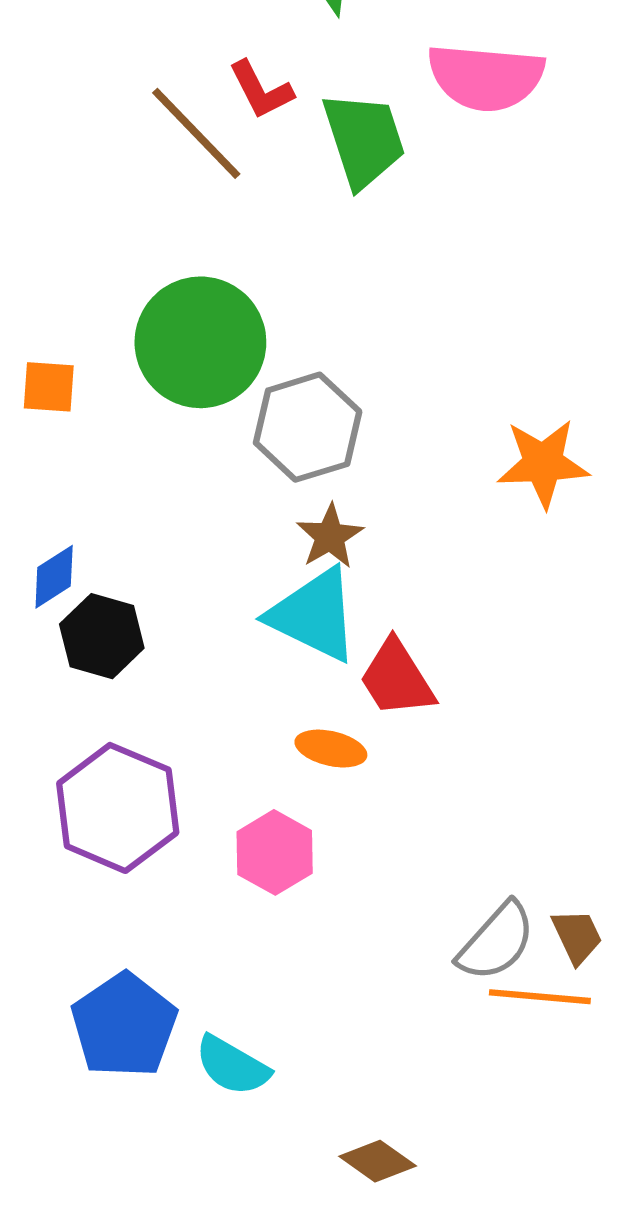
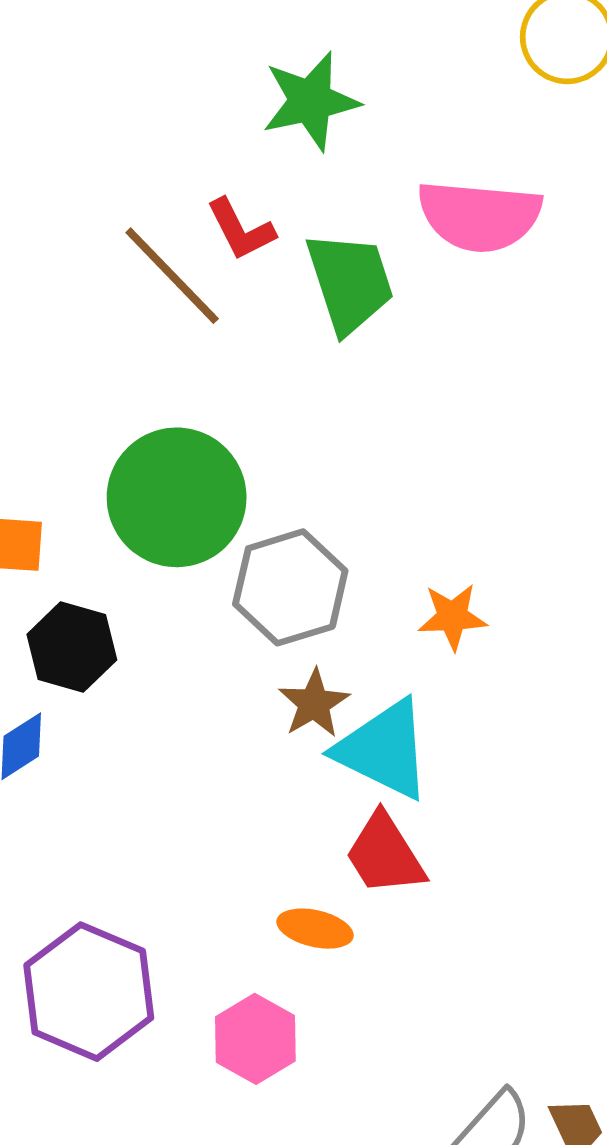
orange star: (543, 463) -> (452, 617), moved, size x0.7
cyan triangle: (314, 615) -> (384, 750), moved
black hexagon: (102, 636) -> (72, 647), moved

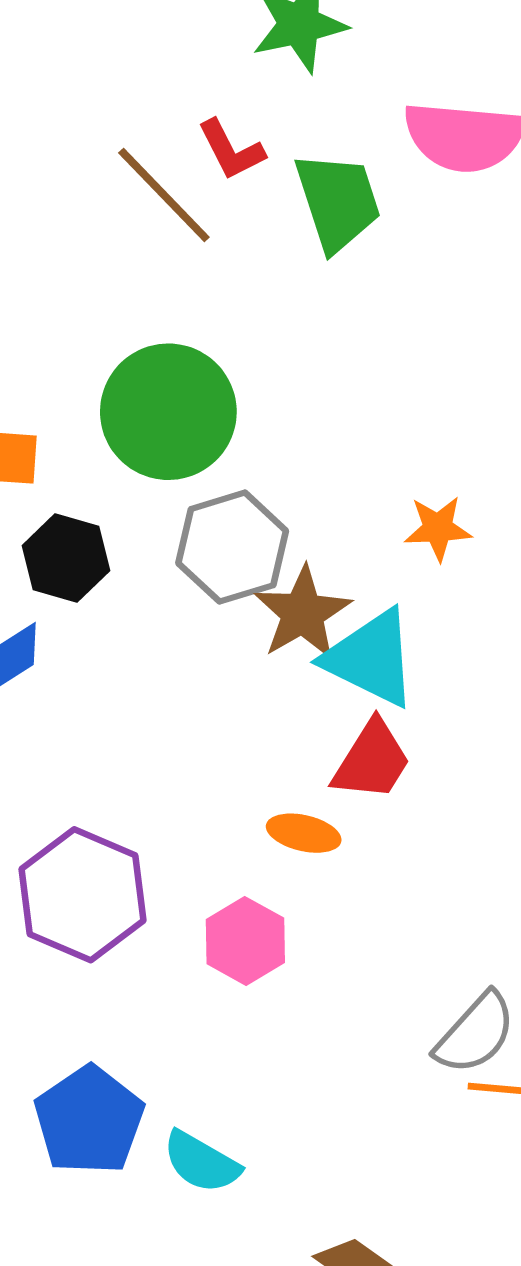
gray hexagon: (290, 587) -> (232, 547), moved
brown star: (314, 703) -> (303, 613), size x1.4
red trapezoid: (385, 854) -> (372, 761), turned -116

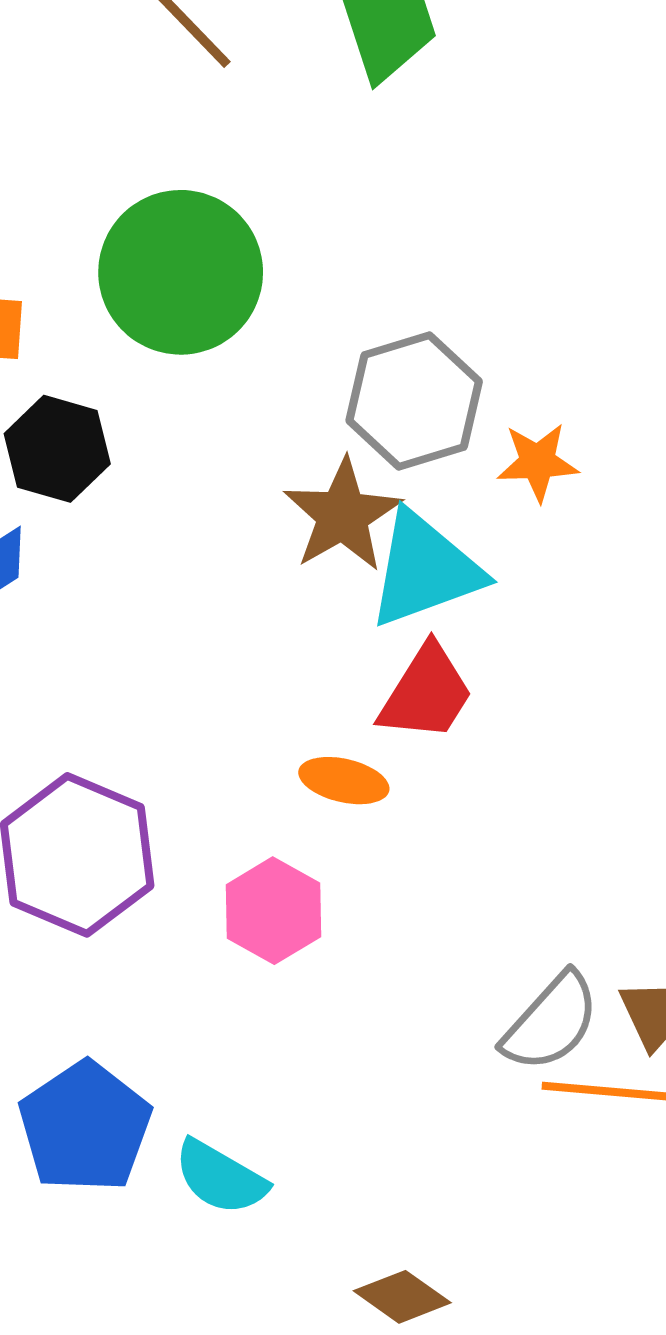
orange star: (438, 528) -> (538, 462), moved
gray hexagon: (232, 547) -> (414, 401), moved
cyan triangle: (371, 658) -> (425, 570), turned -46

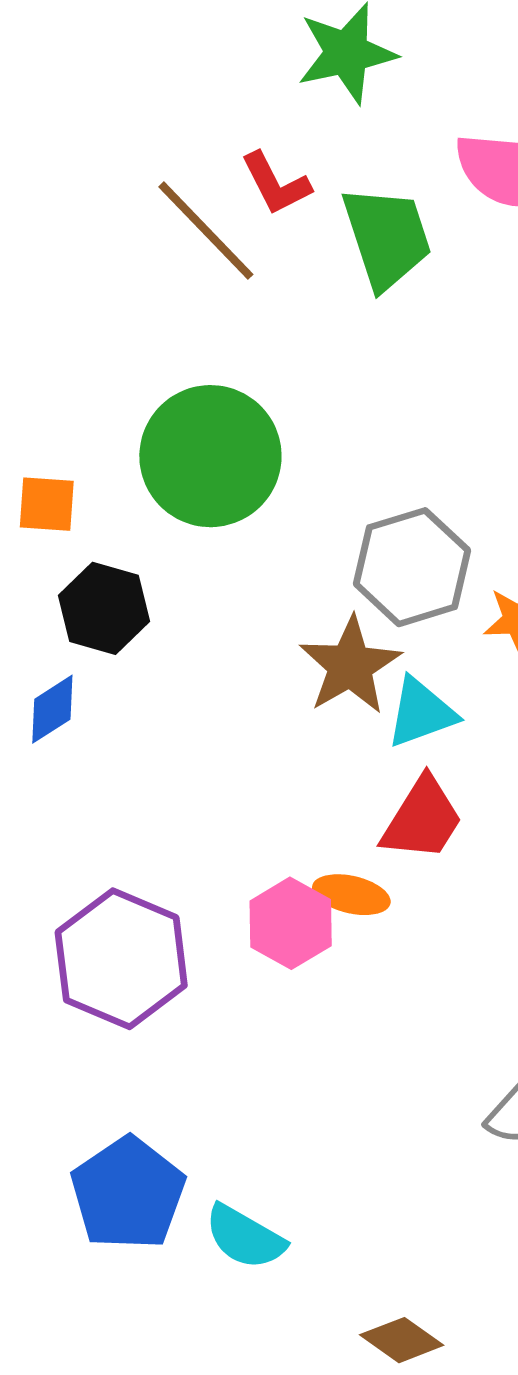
cyan triangle: (425, 570) -> (421, 713), size x0.7
pink hexagon: (274, 911) -> (291, 923), moved

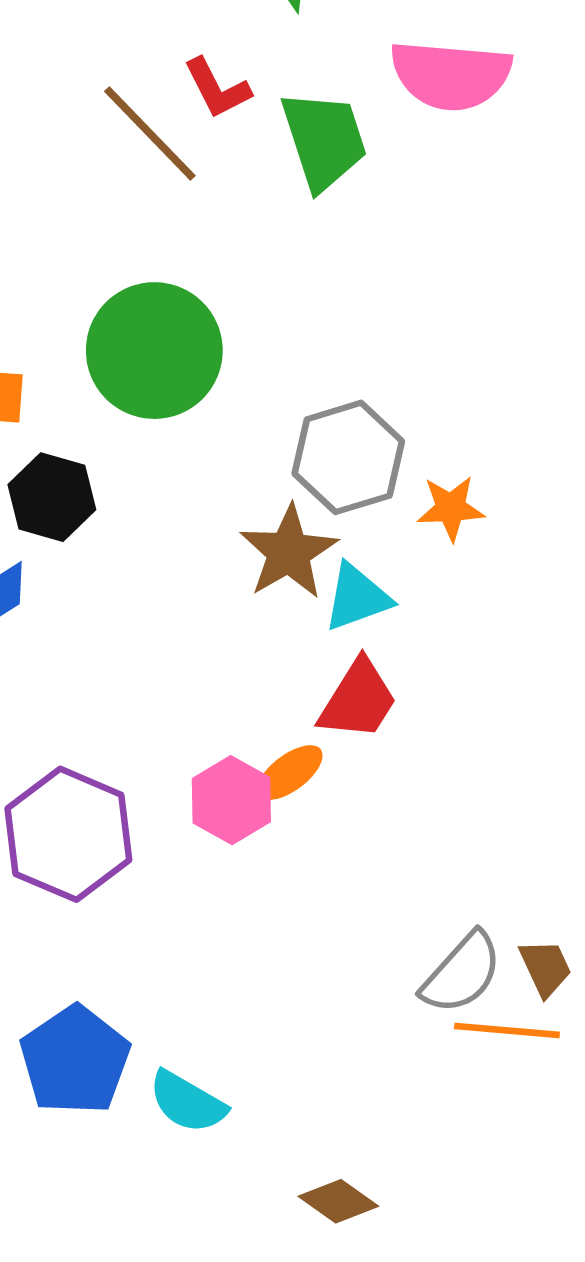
orange ellipse: (351, 895) -> (290, 773), turned -50

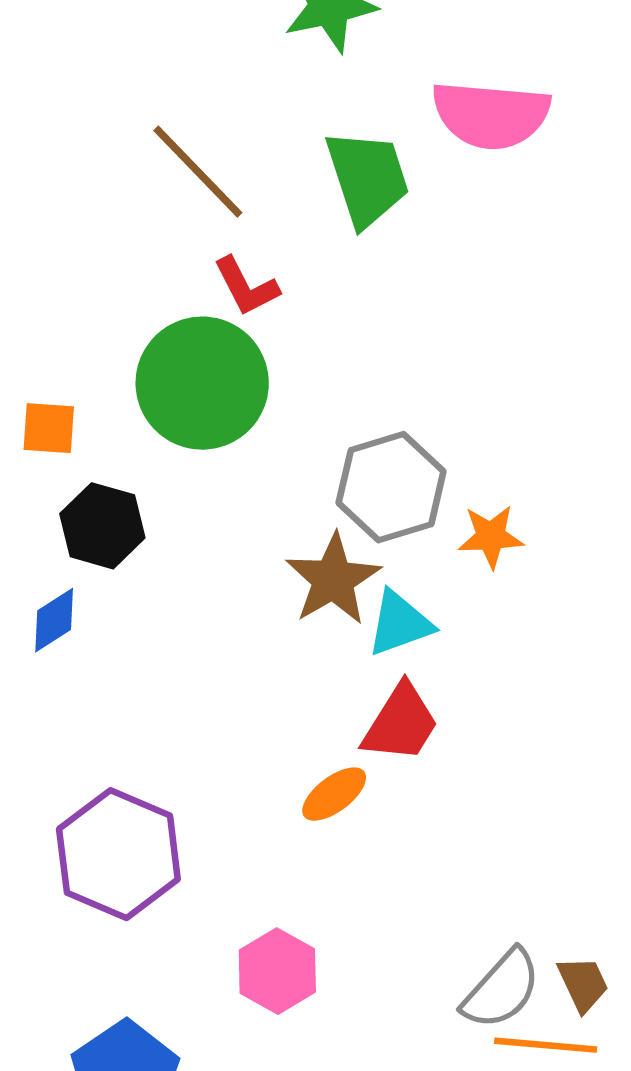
red L-shape: (217, 88) -> (246, 286), moved
pink hexagon: (231, 800) -> (277, 971), moved

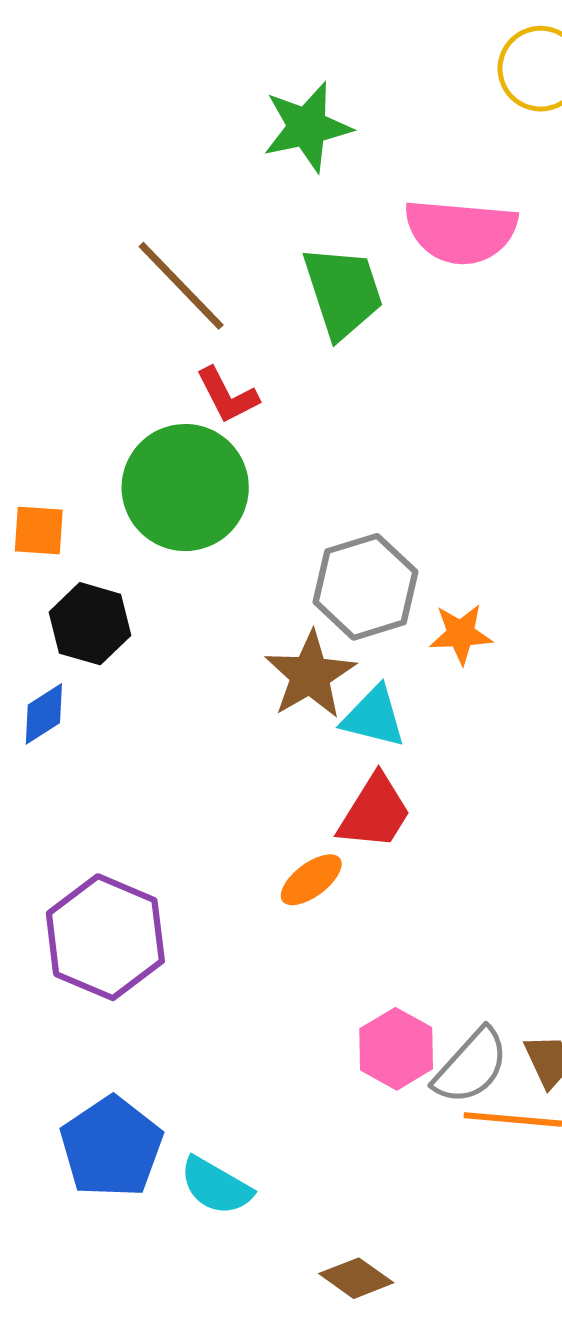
cyan triangle: (400, 623) -> (374, 717), turned 34
pink hexagon: (277, 971) -> (396, 1049), moved

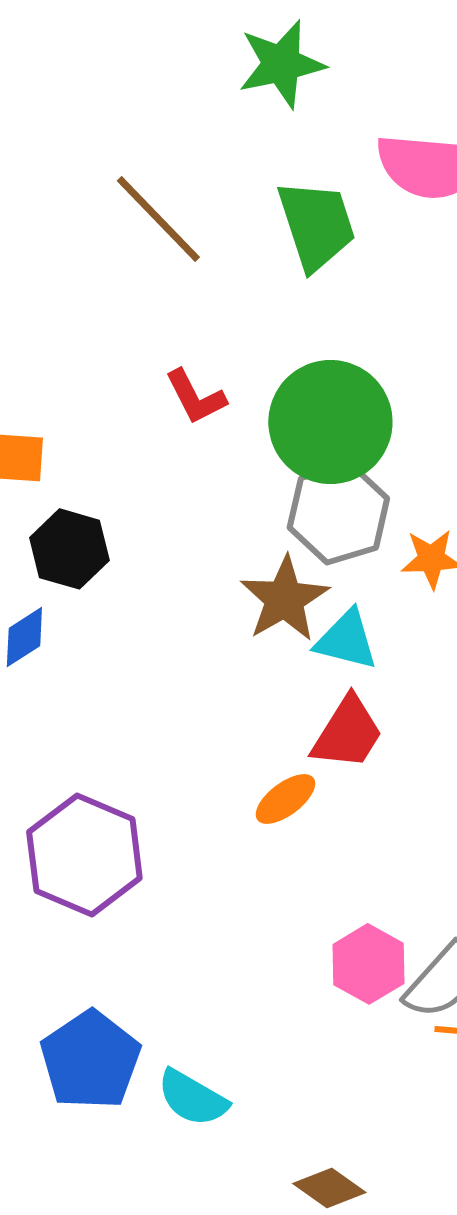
red L-shape: (227, 395) -> (195, 397), moved
green circle: (185, 488) -> (330, 422), moved

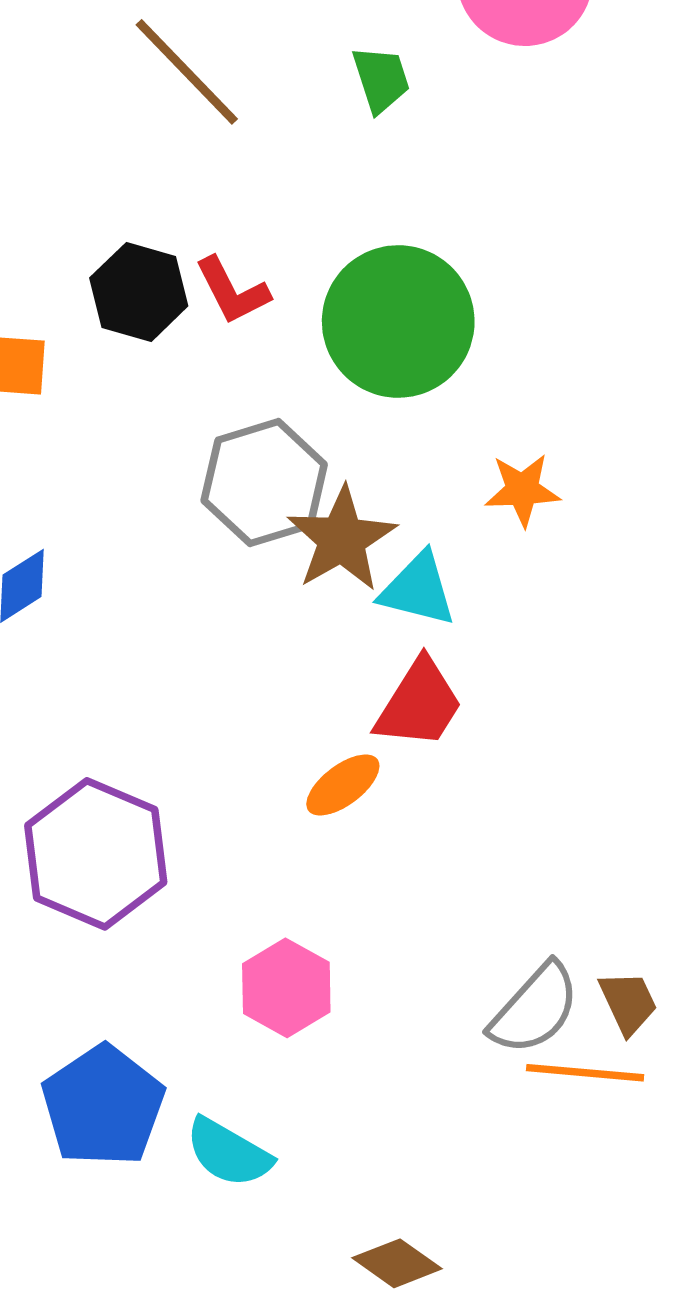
green trapezoid: (316, 225) -> (381, 79), size x0.6
gray hexagon: (338, 513) -> (264, 483), moved
black hexagon: (69, 549) -> (139, 292), moved
pink hexagon: (368, 964) -> (286, 988), moved

